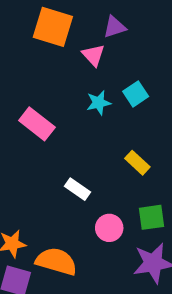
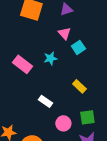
pink triangle: (93, 55) -> (64, 33), moved
cyan star: (99, 103) -> (50, 58), moved

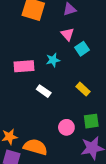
pink rectangle: (22, 64) -> (24, 66), turned -42
white rectangle: (45, 101) -> (44, 91), moved

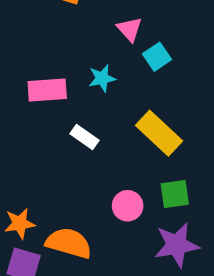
yellow rectangle: (83, 89) -> (159, 133), size x1.6

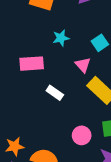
pink triangle: (130, 29) -> (83, 65), moved
cyan star: (102, 78) -> (61, 38), moved

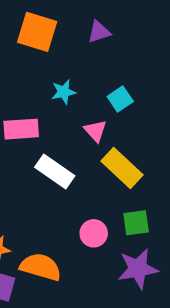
white rectangle: (55, 93) -> (55, 171), size x1.5

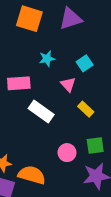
purple triangle: (99, 32) -> (71, 19), size x1.5
yellow rectangle: (122, 168) -> (86, 109), size x0.6

